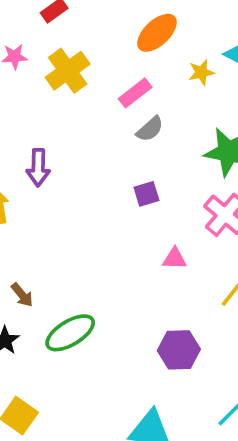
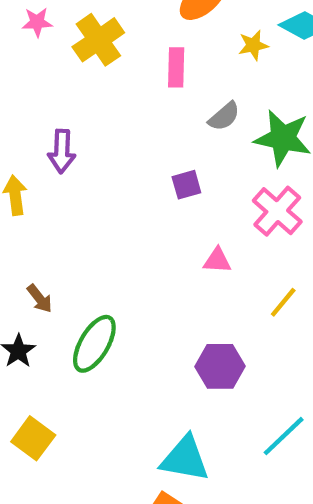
pink rectangle: (135, 93) -> (176, 67), turned -52
gray semicircle: (150, 129) -> (224, 116), moved
green ellipse: (70, 333) -> (94, 344), turned -30

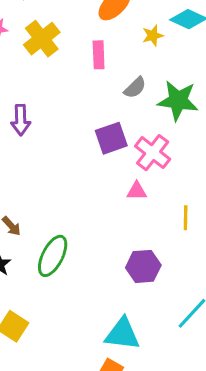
purple square: (186, 185) -> (111, 138), size x1.5
pink cross: (277, 211) -> (153, 153), moved
yellow line: (283, 302) -> (186, 218), turned -35

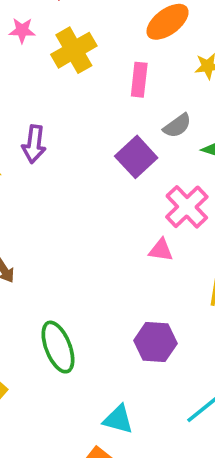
purple square: (111, 138) -> (136, 157), moved, turned -32
green ellipse: (53, 256) -> (58, 347), moved, turned -57
cyan triangle: (122, 334) -> (118, 419), size x0.7

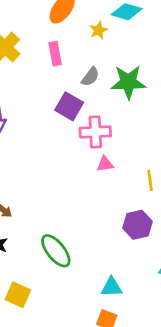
pink cross: (187, 207) -> (95, 132), moved, turned -32
purple hexagon: (155, 342) -> (138, 225), moved

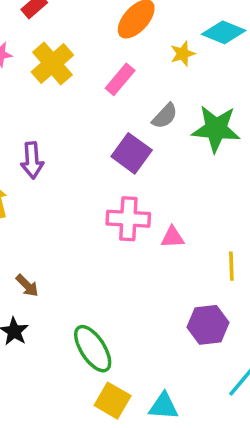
pink rectangle: (55, 54) -> (120, 79), turned 45
pink cross: (95, 132) -> (128, 219), moved
yellow square: (18, 295) -> (113, 401), moved

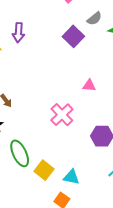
pink cross: (128, 219) -> (62, 115), moved, turned 35
green ellipse: (93, 349) -> (20, 153), moved

